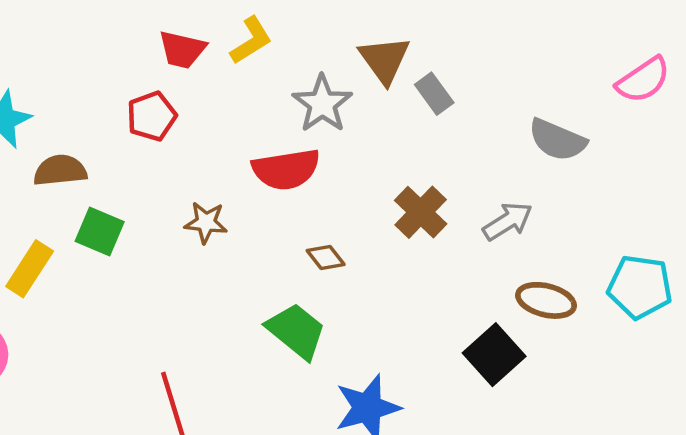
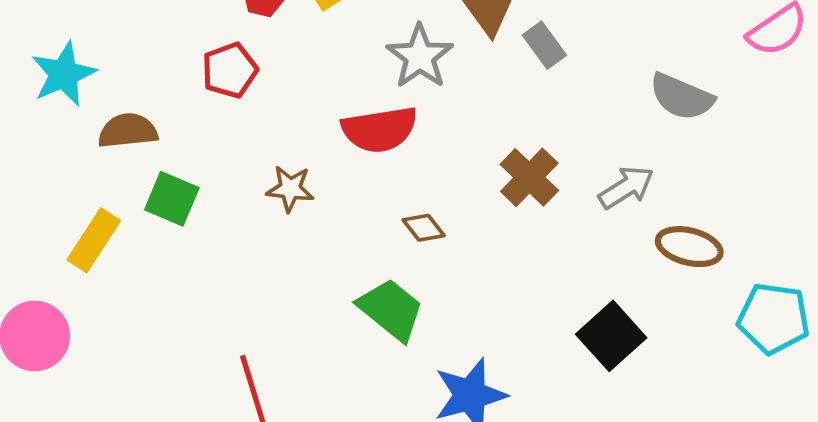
cyan pentagon: (640, 287) -> (774, 318), moved
brown ellipse: (546, 300) -> (689, 247), moved

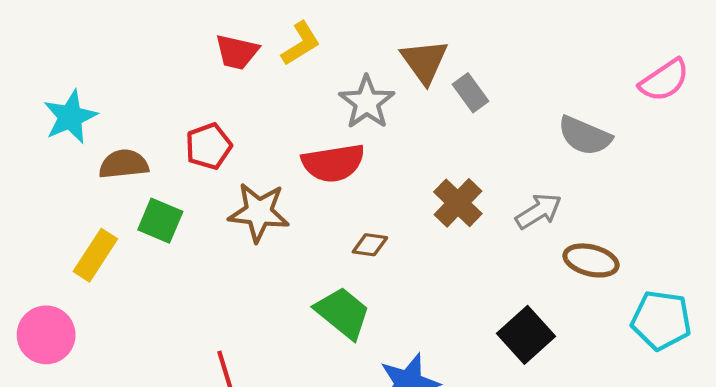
red pentagon: (230, 70) -> (209, 146), moved
brown star: (290, 189) -> (259, 212), size x1.5
brown diamond: (424, 228) -> (370, 245), turned -44

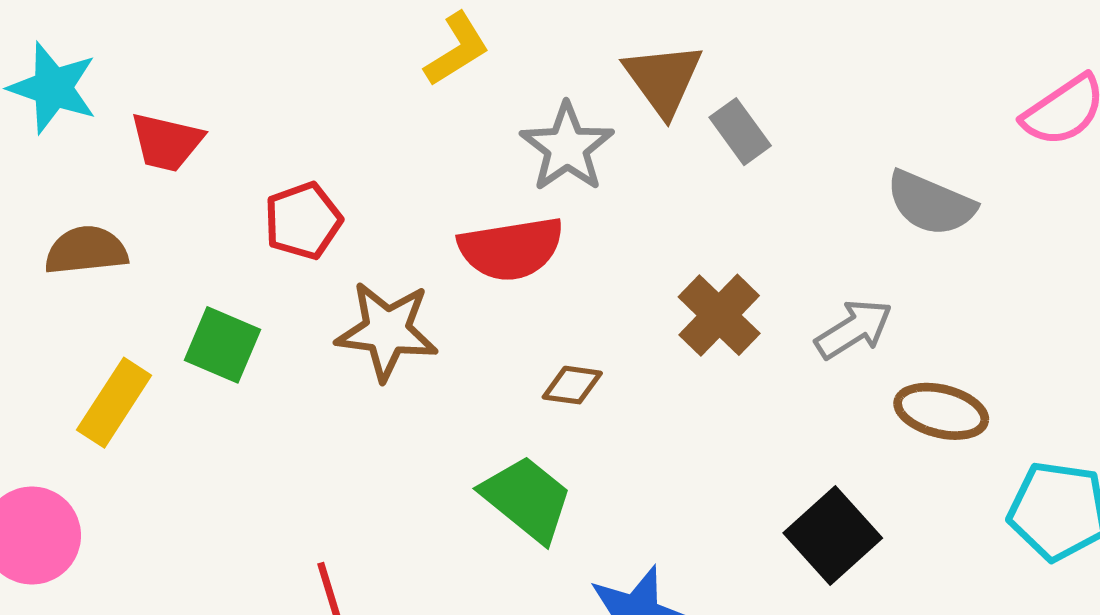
red trapezoid: (237, 52) -> (167, 142), moved
cyan star: (70, 117) -> (53, 88), moved, turned -30
brown semicircle: (124, 164) -> (86, 250), moved

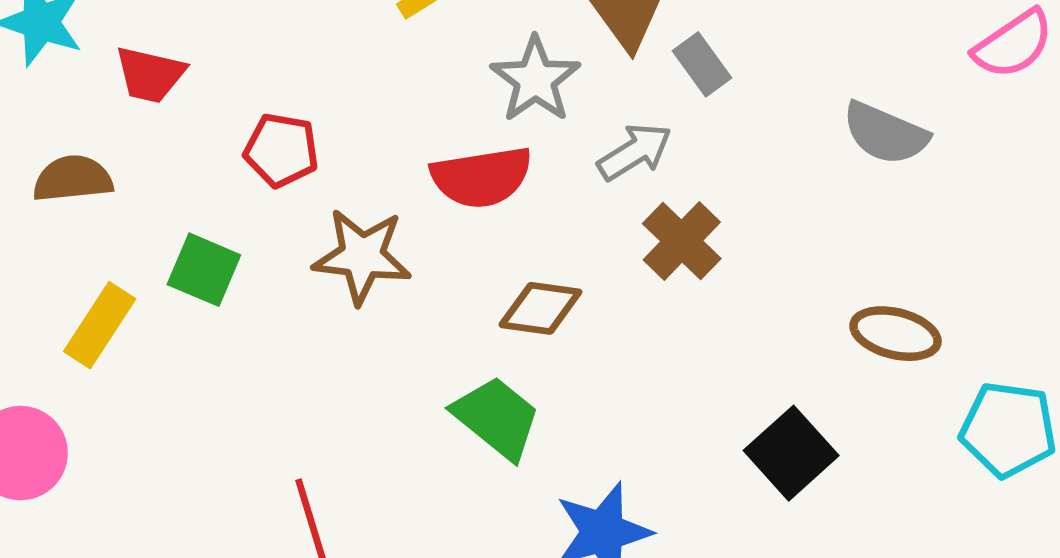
red pentagon: (303, 221) -> (281, 150), turned 30
gray arrow: (854, 329) -> (635, 152), moved
brown diamond: (572, 385) -> (540, 308), size x1.4

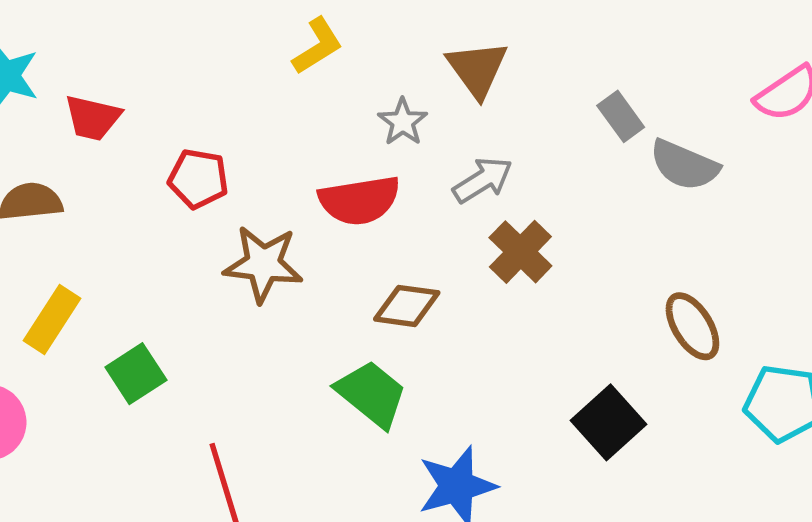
gray rectangle: (702, 64) -> (621, 116), moved
gray star: (535, 79) -> (403, 122), size x0.7
green square: (204, 270) -> (136, 374), moved, turned 34
brown ellipse: (895, 334) -> (692, 326), turned 44

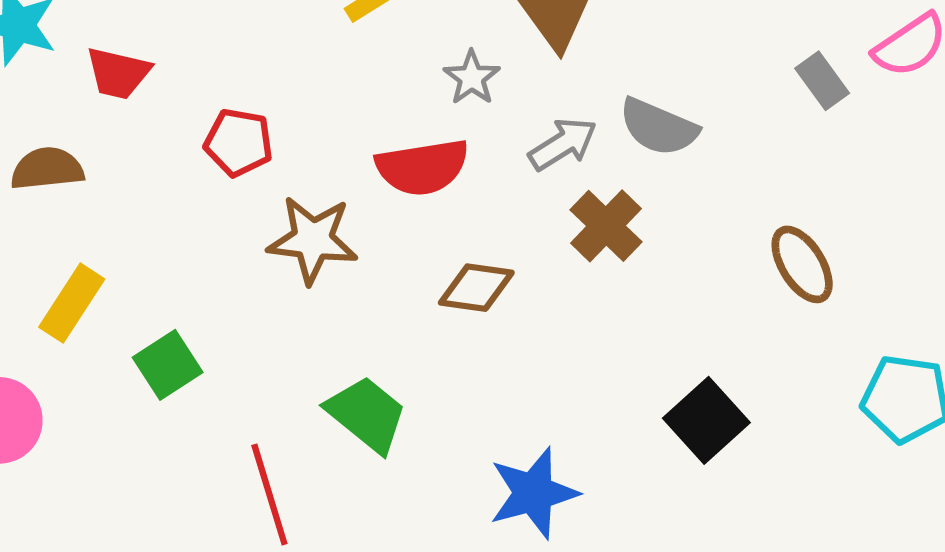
gray rectangle: (621, 116) -> (822, 81), moved
gray semicircle: (684, 165) -> (659, 127), moved
brown ellipse: (692, 326) -> (802, 264), moved
green trapezoid: (372, 394) -> (367, 414), moved

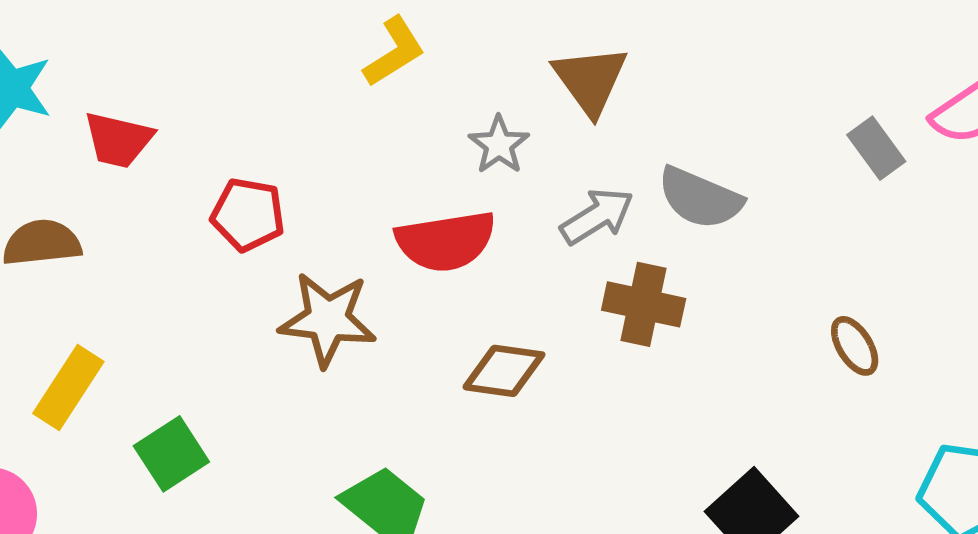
brown cross: (606, 226) -> (644, 304), turned -32
brown ellipse: (802, 264) -> (855, 346), size x0.7

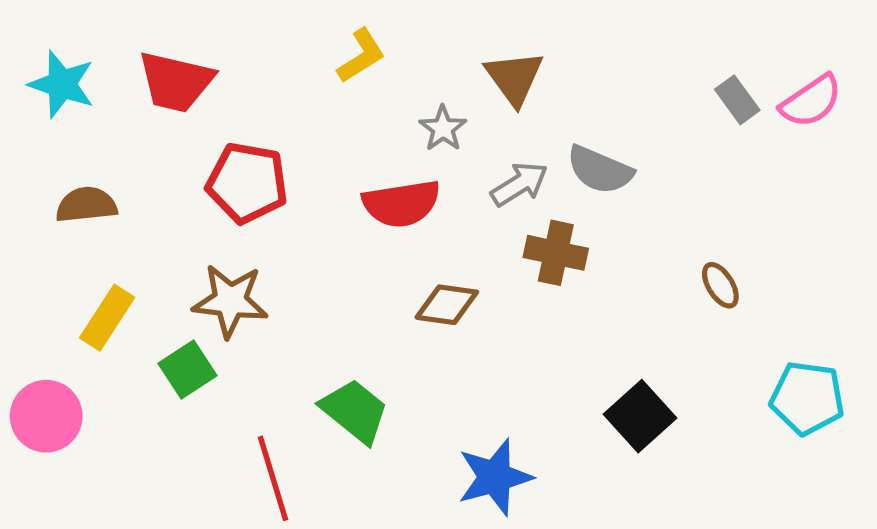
red trapezoid: (118, 140) -> (176, 82), moved, size x1.4
gray rectangle: (876, 148) -> (737, 100), moved
red pentagon: (248, 215) -> (247, 183), size x1.4
brown star: (328, 319) -> (230, 301), moved

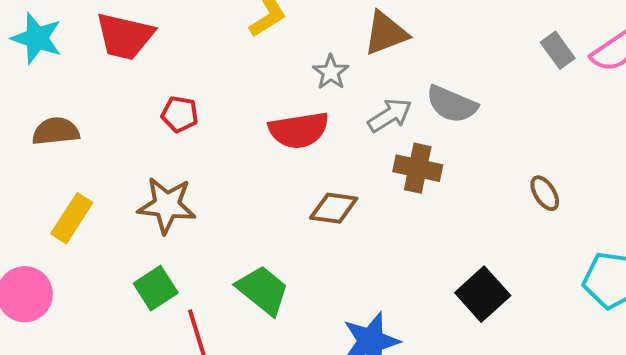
brown triangle: (514, 78) -> (386, 33), turned 45
red pentagon: (247, 183) -> (180, 114), size x0.6
green square: (187, 370) -> (156, 288), moved

